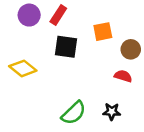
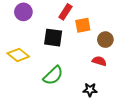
red rectangle: (58, 15) -> (65, 12), moved
green semicircle: (74, 113) -> (53, 75), moved

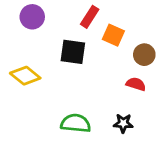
orange square: (83, 25) -> (113, 35), turned 35
green semicircle: (53, 75) -> (76, 123), moved, turned -130

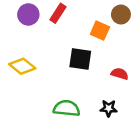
red rectangle: (90, 17) -> (58, 13), moved
black square: (73, 52) -> (80, 59), moved
brown circle: (144, 55) -> (121, 14), moved

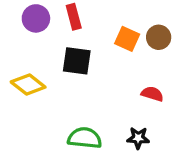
red rectangle: (58, 13) -> (74, 17), turned -48
brown circle: (121, 14) -> (159, 37), moved
black square: (80, 59) -> (77, 61), moved

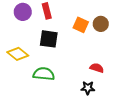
red semicircle: (152, 94) -> (97, 68), moved
green semicircle: (85, 138) -> (44, 74), moved

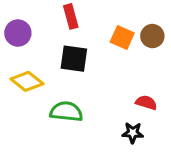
purple circle: (23, 12) -> (18, 33), moved

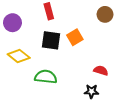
brown circle: (152, 36) -> (105, 14), moved
orange square: (122, 38) -> (75, 37), moved, turned 35

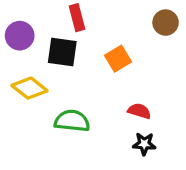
black square: (51, 40) -> (62, 52), moved
red semicircle: (101, 71) -> (139, 111), moved

